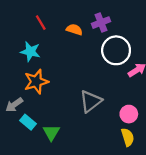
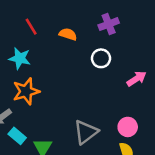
purple cross: (101, 23) -> (109, 24), moved
white circle: (116, 50) -> (101, 58), moved, size x0.6
gray triangle: (91, 101) -> (86, 132), moved

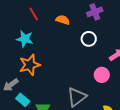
pink circle: (128, 127) -> (102, 75), moved

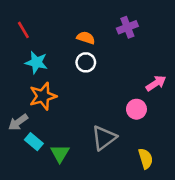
red line: (34, 14) -> (23, 30), moved
white circle: (89, 39) -> (86, 62), moved

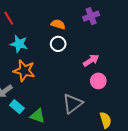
pink arrow: (156, 83) -> (91, 60), moved
orange star: (43, 96) -> (24, 71), turned 30
green triangle: (60, 153) -> (38, 116), turned -42

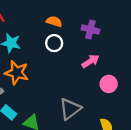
purple cross: (91, 16) -> (90, 29), moved, turned 35
pink circle: (98, 81) -> (109, 84), moved

